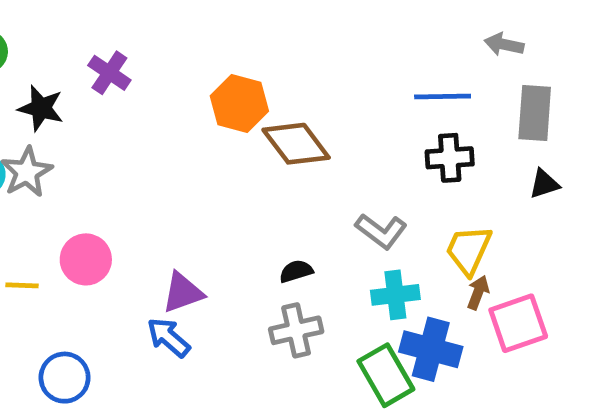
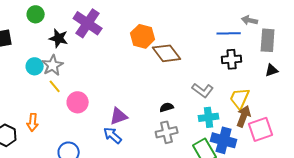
gray arrow: (504, 44) -> (250, 20), moved
purple cross: (109, 73) -> (88, 23), size x1.6
yellow line: (22, 285) -> (55, 86), moved, turned 48
brown arrow: (478, 293) -> (244, 116), size x1.5

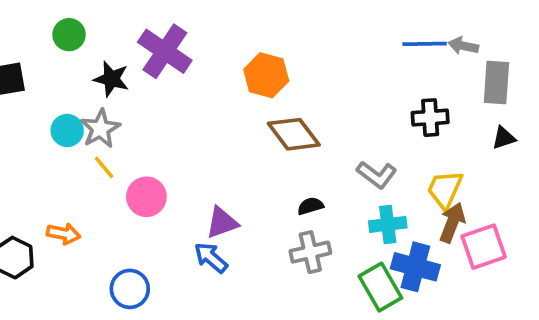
blue line: (229, 33) -> (425, 44), moved
brown diamond: (167, 53) -> (294, 134), moved
orange arrow: (33, 122) -> (63, 234), turned -84

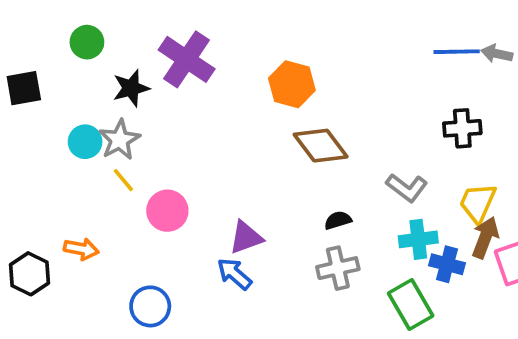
black star: (111, 79) -> (131, 88), turned -30
blue cross: (415, 267) -> (447, 264), moved, size x0.7

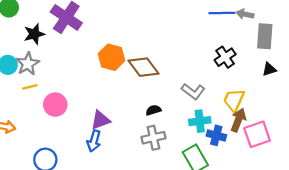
orange hexagon: (292, 84) -> (112, 57), moved
black cross: (462, 128) -> (225, 57), turned -30
yellow line: (123, 180) -> (30, 87), turned -64
blue arrow: (234, 274) -> (94, 141), turned -115

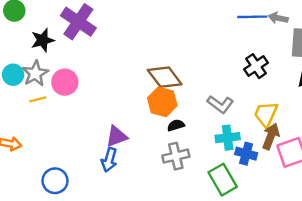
orange hexagon: (112, 57) -> (162, 102), moved
pink circle: (55, 105) -> (65, 82), moved

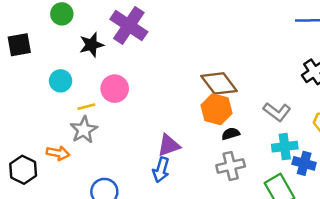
gray star: (35, 73) -> (84, 130), moved

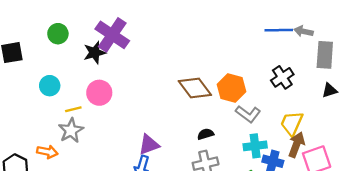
green circle: (62, 14) -> (58, 34), moved
black star: (91, 45) -> (95, 53), moved
orange hexagon: (216, 109) -> (232, 88), moved

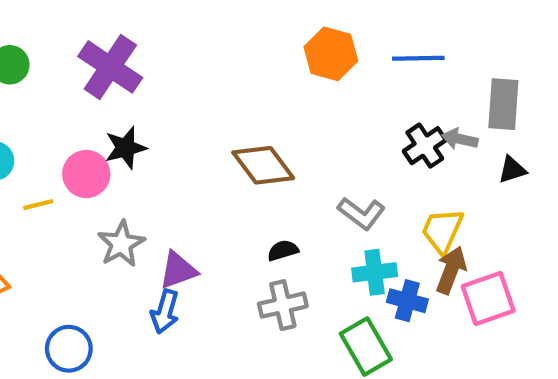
gray arrow: (304, 31) -> (460, 139), moved
black star: (95, 53) -> (126, 148), moved
orange hexagon: (232, 88) -> (331, 54), moved
gray star: (71, 131) -> (121, 244), moved

